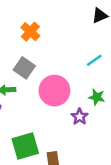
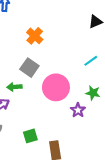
green square: (25, 146) -> (30, 136), size x0.6

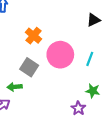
cyan line: (91, 61) -> (90, 59), turned -32
pink circle: (56, 87) -> (60, 55), moved

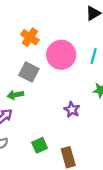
purple star: (78, 108) -> (72, 110), moved

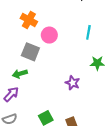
pink circle: (61, 55) -> (49, 35), moved, size x0.6

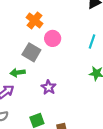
purple star: (73, 83) -> (49, 87), moved

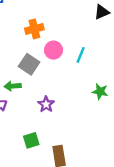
orange cross: (34, 20) -> (34, 29), turned 35
cyan line: (92, 41) -> (81, 55), moved

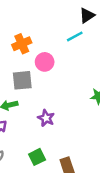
cyan line: (81, 55) -> (75, 36), moved, turned 49
gray square: (29, 64) -> (22, 80), turned -30

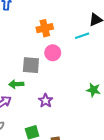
orange cross: (22, 44) -> (45, 28), moved

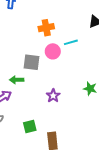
cyan line: (82, 36) -> (71, 42), moved
purple star: (46, 101) -> (53, 96), moved

